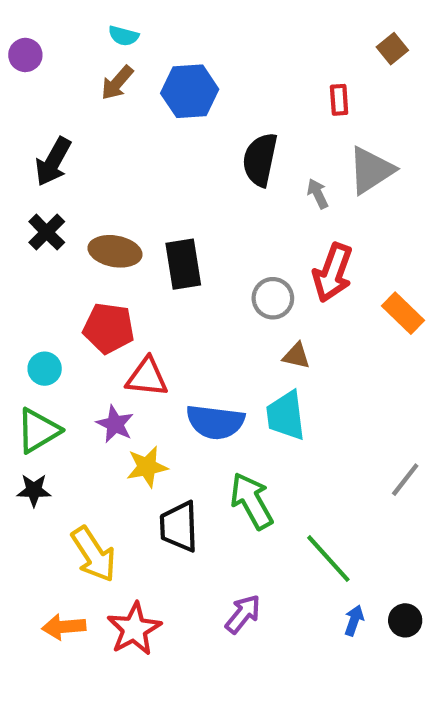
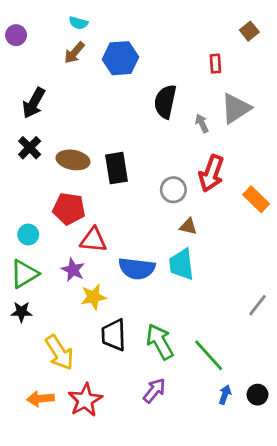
green arrow: (252, 501) -> (160, 342), moved

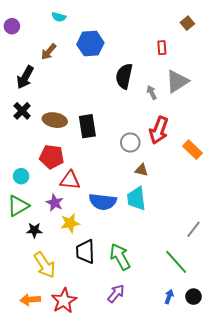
brown arrow: (74, 53) -> (49, 52), moved
black star: (21, 312) -> (34, 230), moved
green line: (209, 355) -> (176, 262), moved

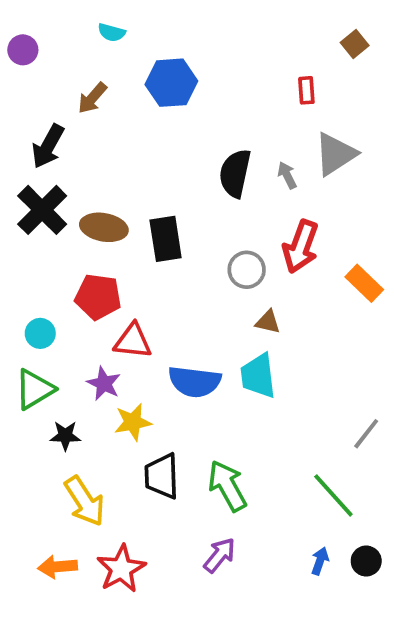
black semicircle: (124, 76) -> (235, 173), moved
black cross: (22, 111) -> (42, 210), size x1.5

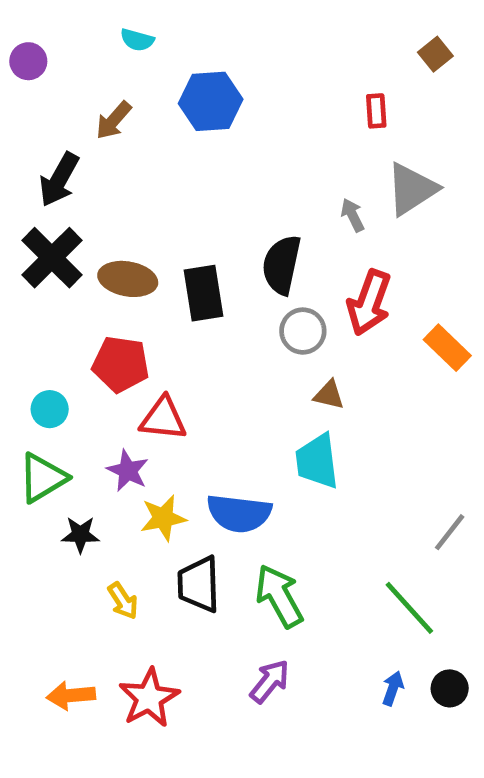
black semicircle: (235, 173) -> (282, 265), moved
blue semicircle: (195, 382) -> (239, 513), moved
yellow arrow: (85, 501) -> (123, 601), moved, size x0.6

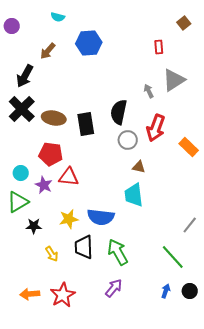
purple star: (128, 471) -> (44, 185), moved

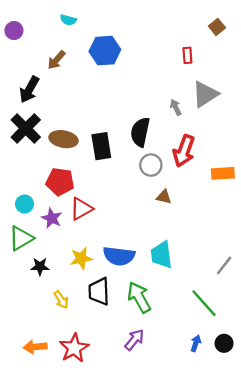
orange rectangle: (189, 147) -> (223, 173), turned -48
red triangle: (69, 177) -> (81, 209), turned -35
cyan trapezoid: (134, 195) -> (161, 255), moved

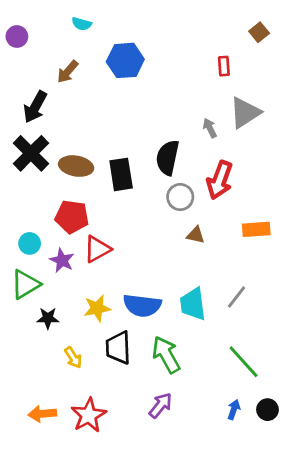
orange rectangle: (223, 173) -> (256, 229), moved
gray line: (224, 265) -> (237, 297), moved

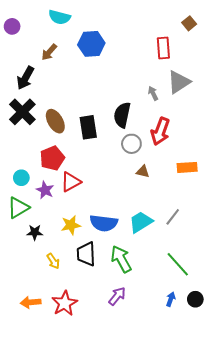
cyan semicircle: (82, 24) -> (59, 17), size x1.5
red rectangle: (224, 66) -> (163, 48), size x1.5
brown ellipse: (76, 166) -> (55, 121), turned 50
red pentagon: (72, 217) -> (52, 158), turned -30
cyan trapezoid: (193, 304) -> (141, 222), turned 65

